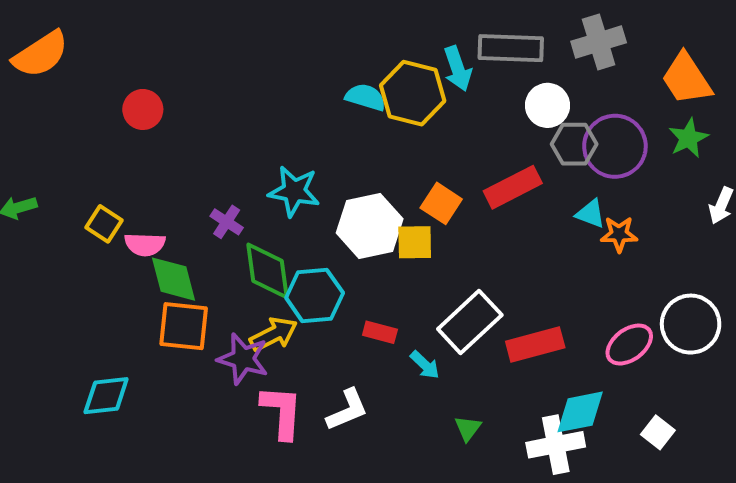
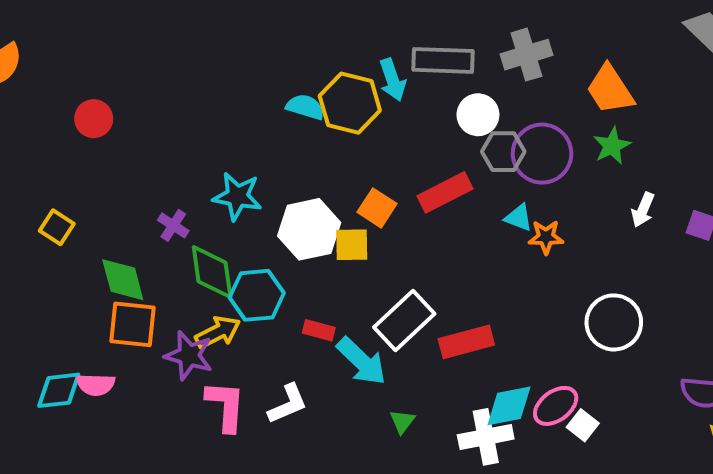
pink semicircle: (145, 244) -> (96, 385), moved
pink ellipse: (629, 345) -> (556, 406), moved
cyan arrow: (425, 365) -> (362, 361), size x1.8

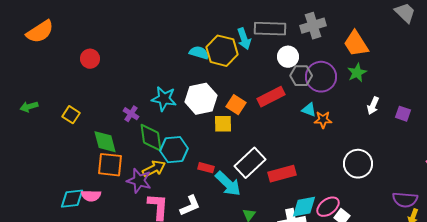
white hexagon: (309, 229) -> (201, 99), moved

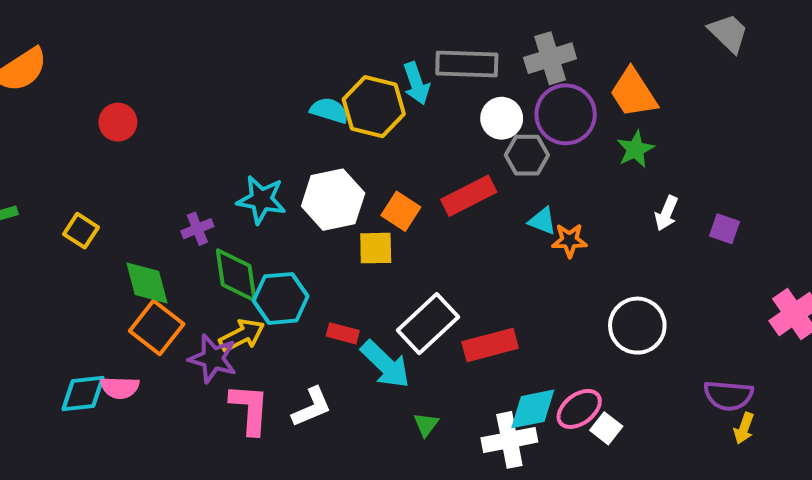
purple circle: (321, 77) -> (566, 114), moved
purple cross: (131, 114) -> (197, 229), turned 35
orange square: (110, 165) -> (157, 328), turned 32

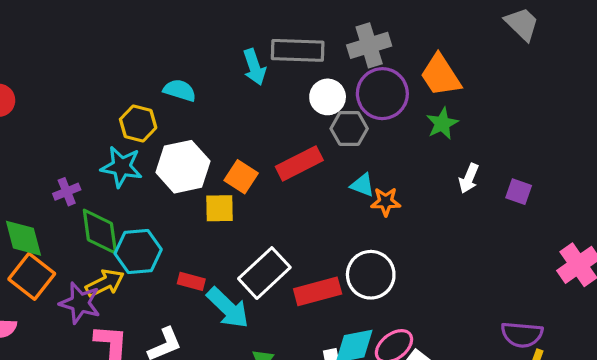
yellow hexagon: (374, 107) -> (138, 124), moved, size x0.7
white circle: (637, 326) -> (371, 275), moved

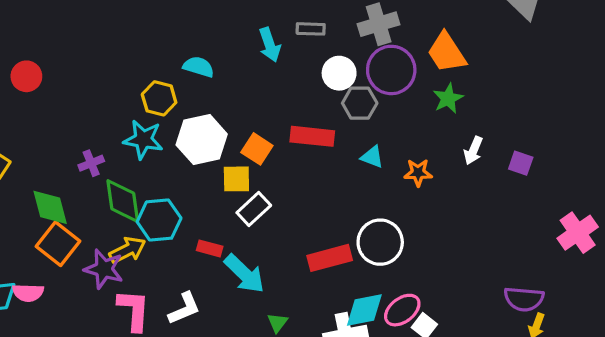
gray rectangle: (298, 50) -> (311, 29), size x0.6
red rectangle: (299, 163) -> (312, 136), turned 33
orange star: (386, 202) -> (418, 173), moved
white rectangle: (264, 273) -> (254, 209), moved, size x0.7

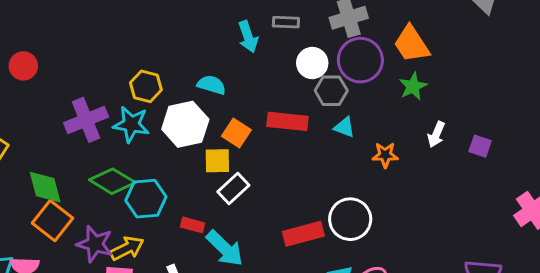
cyan semicircle: (199, 67) -> (212, 85), moved
cyan triangle: (372, 157) -> (344, 127), moved
purple cross: (91, 163) -> (86, 120), moved, size x1.8
green diamond: (123, 201) -> (112, 181), turned -51
yellow arrow: (127, 250) -> (127, 248), moved

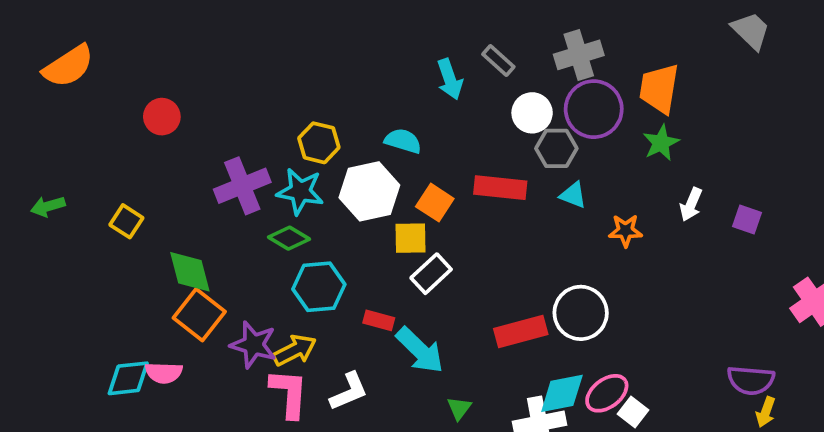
gray rectangle: (286, 22) -> (498, 61), turned 40
orange trapezoid: (411, 44) -> (659, 89), turned 42
green diamond: (112, 181) -> (289, 238), moved, size x0.7

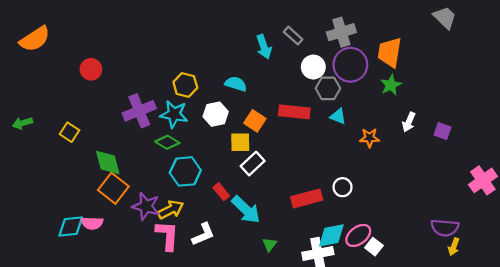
white hexagon: (369, 191) -> (216, 114), size x0.7
white circle: (581, 313) -> (343, 187), size x0.6
red rectangle: (379, 320) -> (221, 192), turned 36

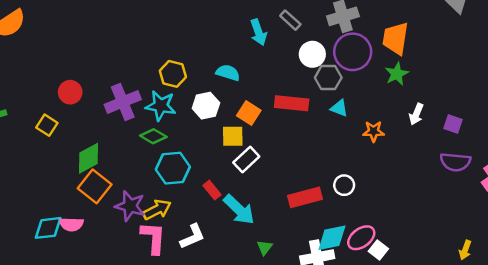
red circle: (91, 69) -> (70, 92), moved
green diamond: (108, 162) -> (88, 158), turned 76
purple semicircle: (445, 228) -> (455, 162), moved

